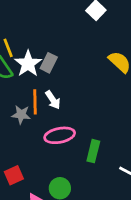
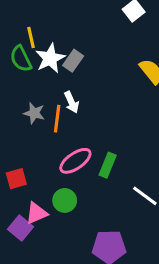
orange line: (35, 102) -> (57, 119), moved
pink ellipse: (60, 135) -> (75, 161), moved, turned -32

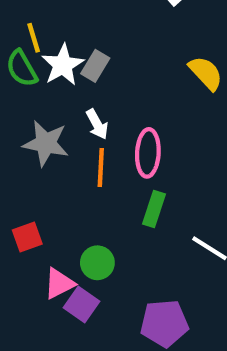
gray star: (34, 113) -> (46, 143), size x1.5
orange line: (57, 119) -> (101, 167), moved
pink ellipse: (75, 161) -> (148, 153), moved, turned -48
purple square: (21, 228) -> (81, 304), moved

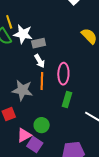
white star: (63, 65) -> (23, 34), turned -30
gray rectangle: (95, 66) -> (39, 43), moved, turned 48
gray star: (46, 143) -> (22, 90), moved

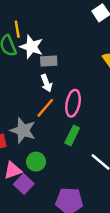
orange line: (42, 81) -> (45, 108), turned 30
gray star: (22, 90) -> (23, 130), moved

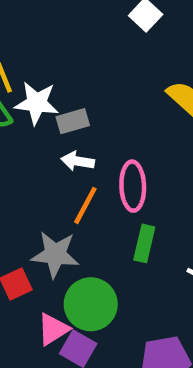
white arrow: (46, 83) -> (78, 161), turned 133
green circle: (36, 162) -> (91, 304), size x1.5

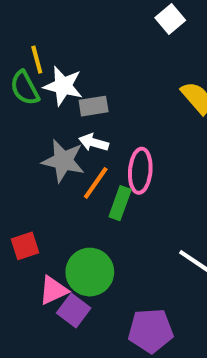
green rectangle: (144, 243) -> (120, 203), moved
gray star: (55, 254) -> (63, 161), moved

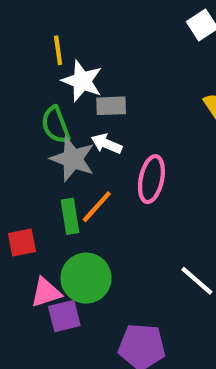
green semicircle: (25, 88) -> (55, 125), moved
orange line: (96, 183) -> (97, 207), moved
green rectangle: (120, 203) -> (70, 216), moved, turned -36
purple square: (74, 311) -> (64, 316), turned 32

